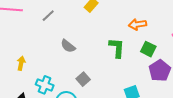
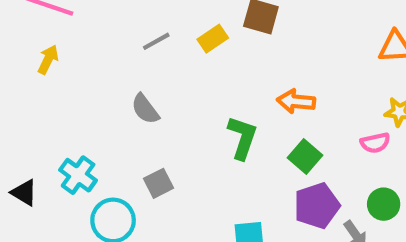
gray line: (48, 16) -> (156, 41), moved
yellow arrow: (21, 63) -> (48, 60), moved

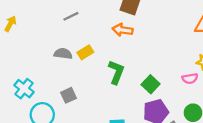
yellow rectangle: (213, 39) -> (85, 52), moved
orange arrow: (296, 101) -> (123, 30), moved
gray semicircle: (145, 109) -> (63, 54), turned 132

